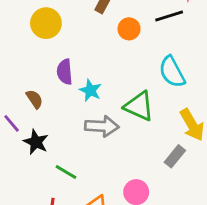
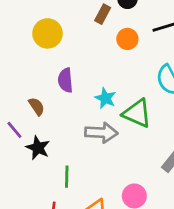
cyan star: (90, 90) -> (105, 98), moved
green line: (66, 172) -> (67, 177), turned 60

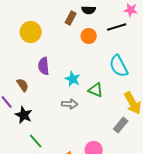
green triangle: (137, 113) -> (96, 90), size x0.7
gray arrow: (101, 133) -> (70, 104), size x0.7
green line: (67, 177) -> (36, 141), moved, turned -42

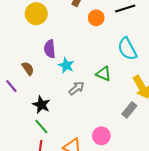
cyan star: (73, 79) -> (66, 65), moved
gray arrow: (70, 104) -> (77, 88), turned -42
black star: (24, 115) -> (41, 105), moved

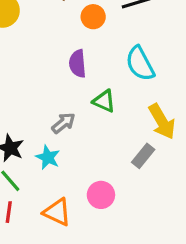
purple semicircle: (50, 49) -> (78, 64), moved
cyan star: (66, 65) -> (48, 157), moved

